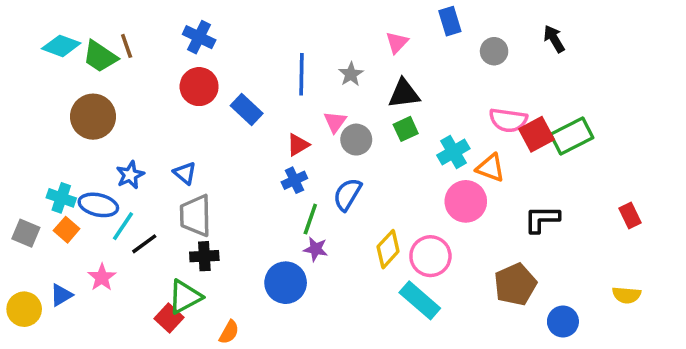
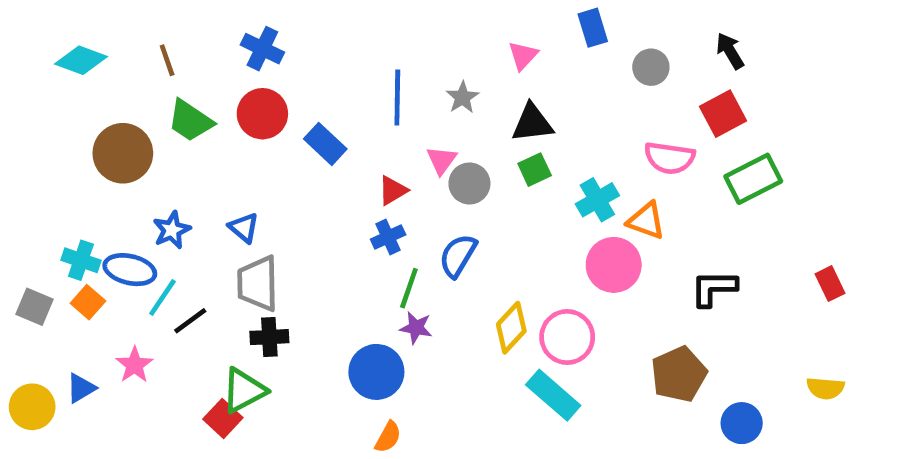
green trapezoid: (100, 57) -> (190, 121), moved
red square: (536, 134) -> (723, 114), moved
orange semicircle: (229, 332) -> (388, 437), moved

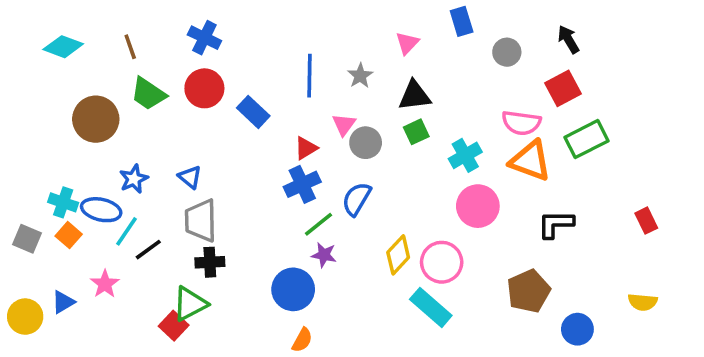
orange triangle: (646, 221) -> (530, 161), moved, size x1.4
blue cross: (388, 237) -> (302, 184), size x1.4
green line: (409, 288) -> (318, 224), turned 32

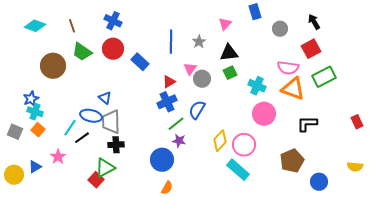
cyan cross: (465, 155) -> (257, 86), turned -36
blue star: (134, 179) -> (31, 99), moved
blue ellipse: (101, 210) -> (91, 116), moved

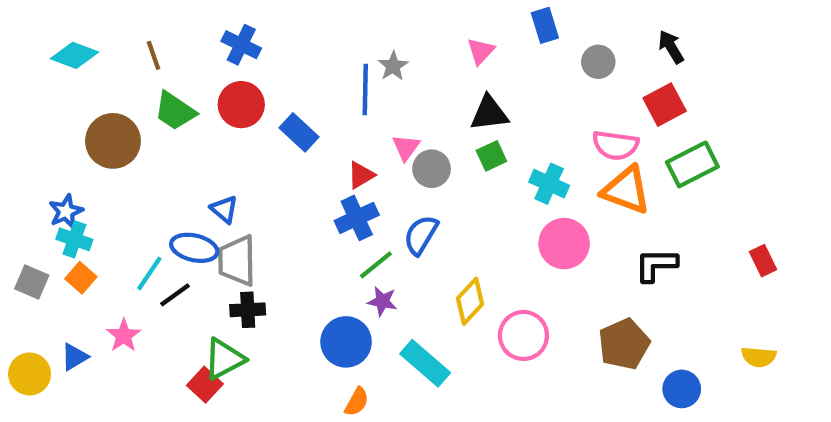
gray star: (199, 42) -> (393, 66), moved
pink circle: (244, 145) -> (523, 335), moved
cyan rectangle: (238, 170) -> (425, 363), moved

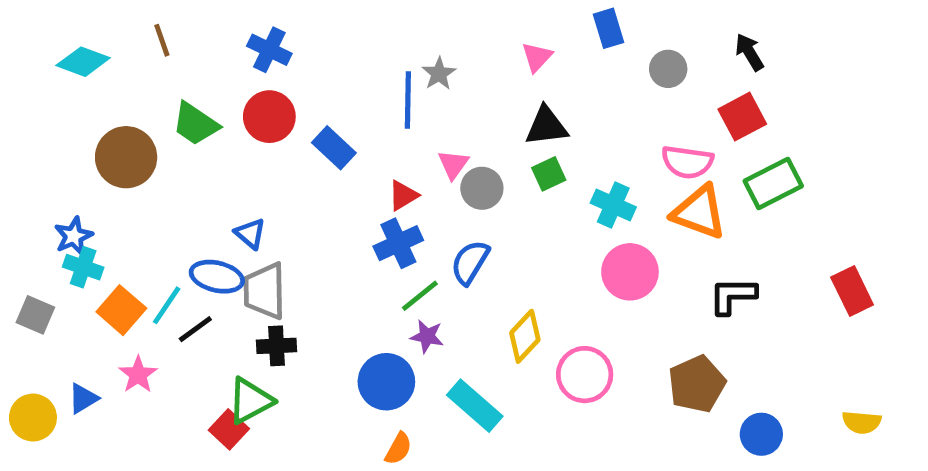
brown line: (154, 55) -> (162, 40), moved
red rectangle: (763, 261) -> (852, 291), size x1.4
orange square: (81, 278) -> (121, 310), moved, size x1.4
yellow semicircle: (759, 357) -> (862, 422), moved

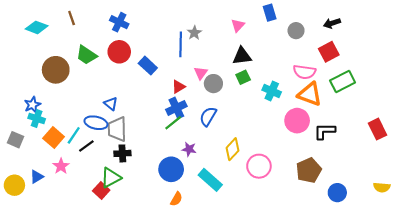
black arrow: (749, 52) -> (332, 23), turned -77
pink circle: (630, 272) -> (297, 121), moved
green line: (420, 296) -> (173, 123), moved

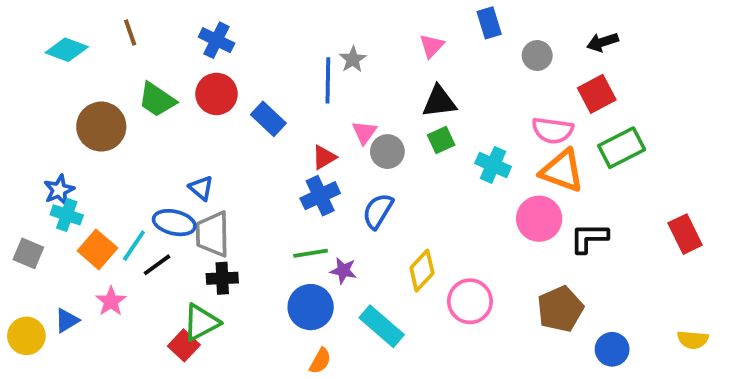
green line: (173, 123) -> (311, 253), moved, turned 30

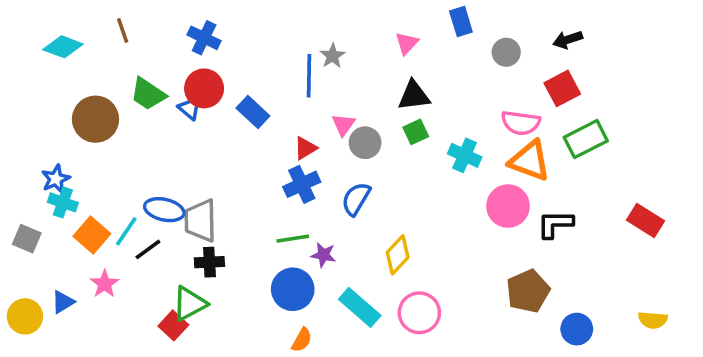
blue triangle: (201, 188) -> (190, 108), moved
red rectangle: (685, 234) -> (645, 221), turned -32
pink circle: (470, 301) -> (419, 313), moved

